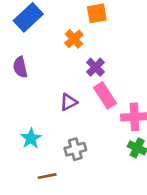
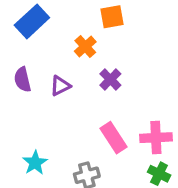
pink rectangle: (105, 95) -> (114, 138), moved
purple triangle: (69, 102) -> (60, 86), moved

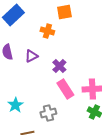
orange cross: (85, 47) -> (47, 31), turned -32
purple cross: (110, 79) -> (59, 66), moved

